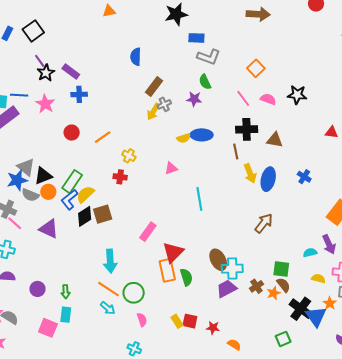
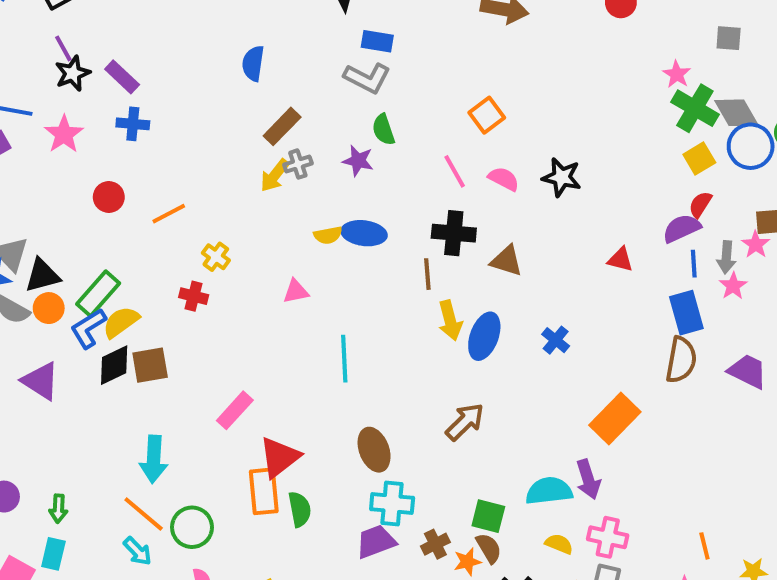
gray L-shape: (209, 57) -> (367, 78), moved
cyan semicircle: (310, 253) -> (549, 491), size x1.6
brown ellipse: (218, 260) -> (374, 450), moved

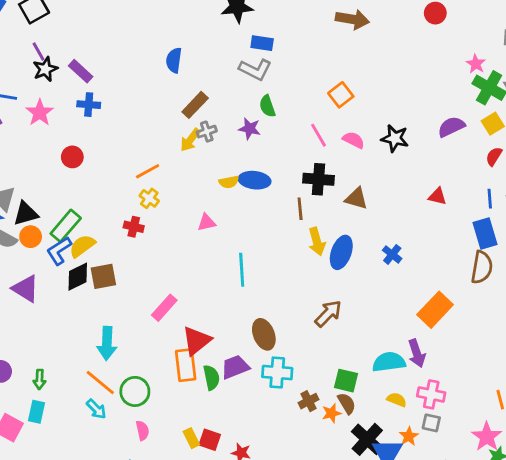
orange line: (169, 214) -> (148, 171), moved
purple semicircle: (682, 228) -> (451, 127), moved
purple trapezoid: (376, 542) -> (235, 367), moved

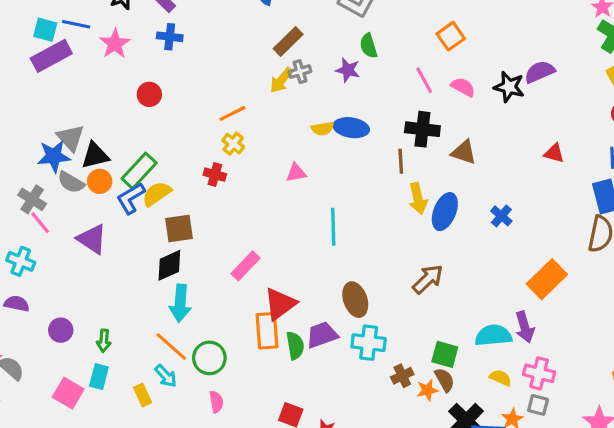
purple semicircle: (451, 127) -> (540, 72), moved
black diamond: (78, 277) -> (169, 265), moved
yellow rectangle: (191, 438) -> (143, 395), moved

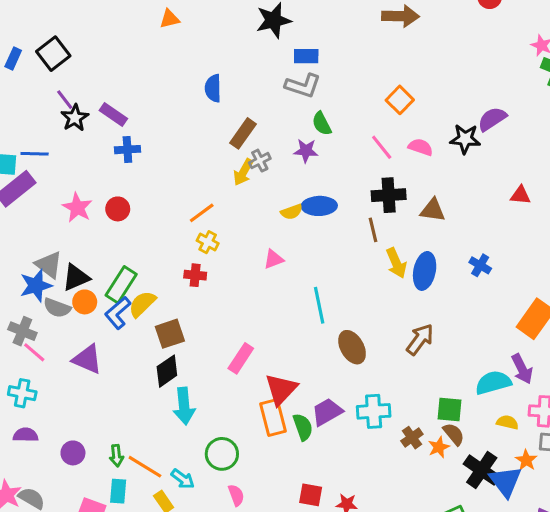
pink star: (115, 44) -> (77, 208), moved
brown ellipse: (355, 300) -> (352, 347), moved
orange line: (171, 346) -> (145, 467), moved

